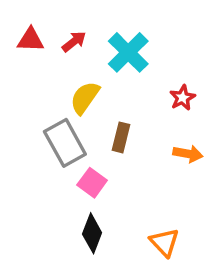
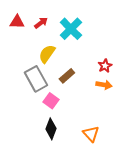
red star: (182, 98) -> (105, 66), moved
brown rectangle: (121, 137) -> (67, 76), turned 35

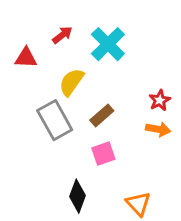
red triangle: (17, 22) -> (26, 58), moved
pink square: (51, 101) -> (103, 154), moved, turned 35

